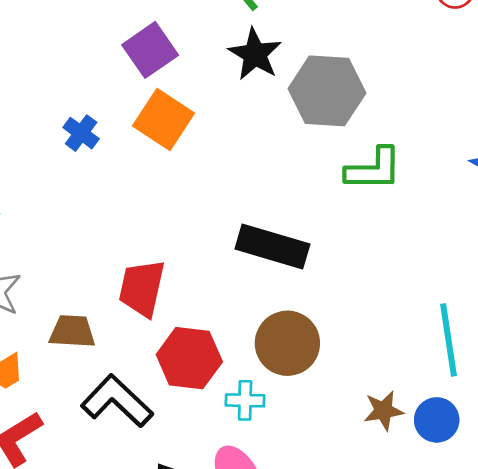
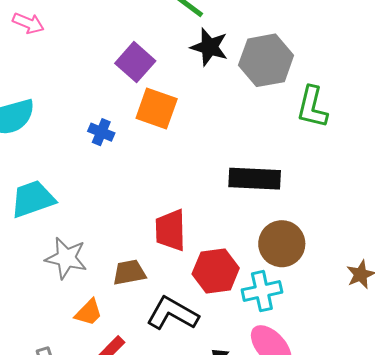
green L-shape: (374, 169) -> (312, 107), turned 117
cyan cross: (245, 400) -> (262, 291), size x1.4

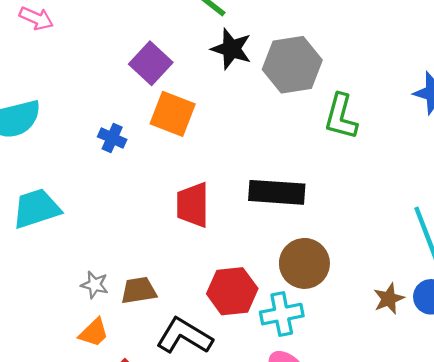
red trapezoid: (170, 230) -> (193, 205), moved
gray star: (66, 258) -> (95, 285), moved, size x0.6

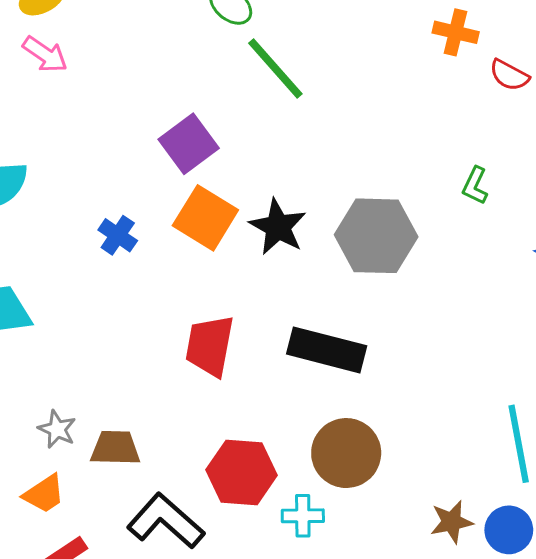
black star: (231, 49) -> (278, 227), moved
gray hexagon: (292, 65) -> (376, 236), moved
green L-shape: (341, 117) -> (475, 186), moved, size x0.6
cyan cross: (282, 314) -> (303, 516), size x0.7

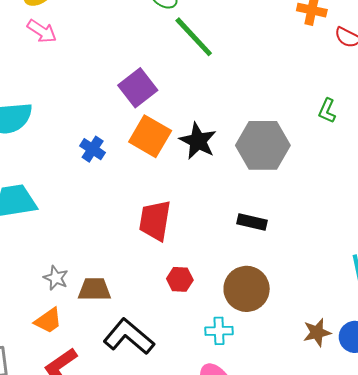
black rectangle: (327, 350) -> (252, 222), moved, size x0.6
red hexagon: (242, 472) -> (180, 279), moved, size x0.6

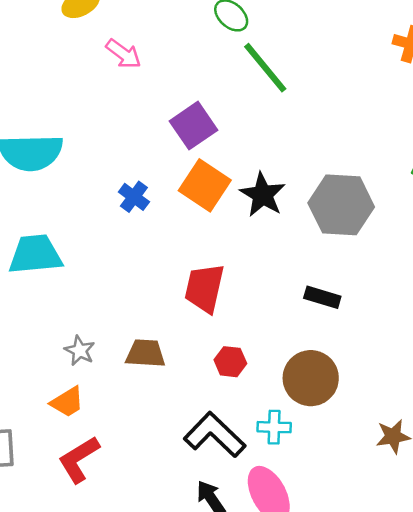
pink arrow: (42, 31) -> (123, 54), moved
brown trapezoid: (94, 289) -> (145, 353), moved
black L-shape: (129, 337) -> (215, 435), moved

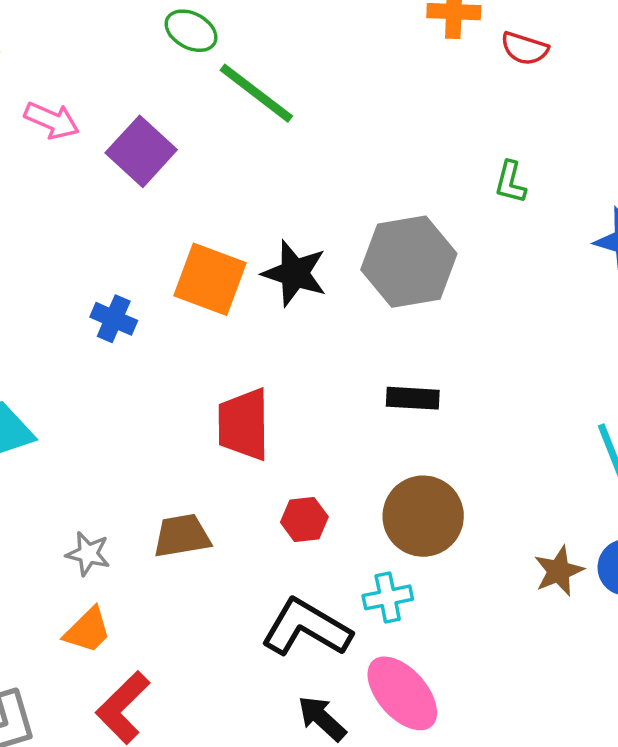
purple square: (194, 126) -> (141, 151), moved

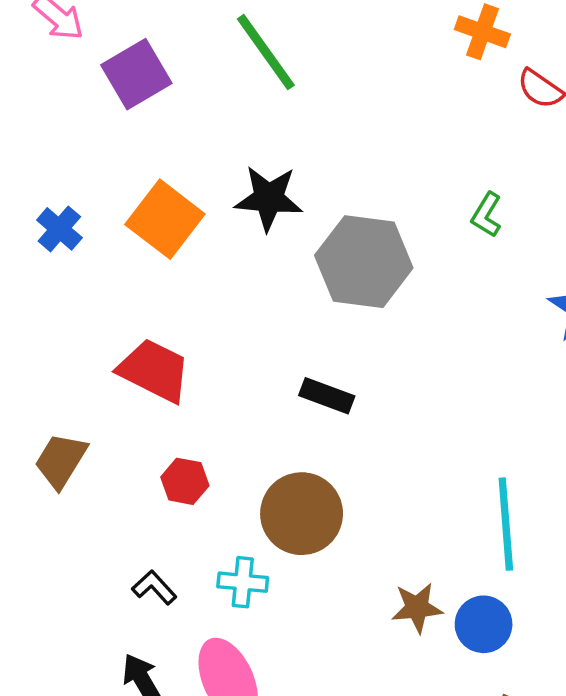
black star: (295, 273) -> (269, 198), moved, turned -30
red trapezoid: (244, 424) -> (154, 371), turned 100
brown trapezoid: (182, 536) -> (61, 461), turned -66
black L-shape: (306, 628) -> (154, 587), size x0.5

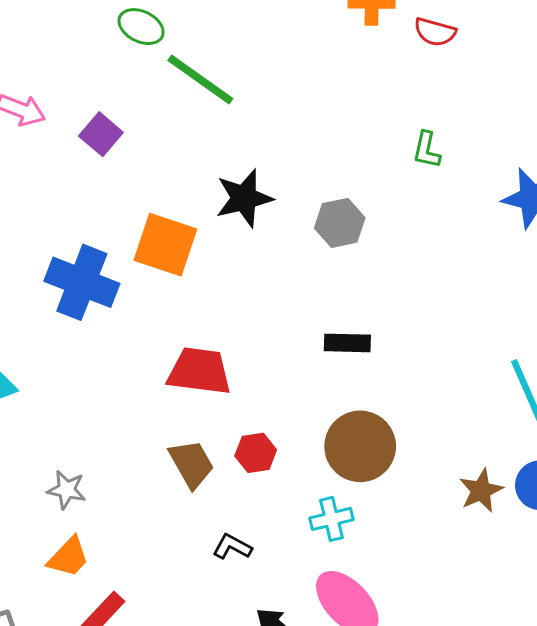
purple square: (136, 74) -> (101, 134), size x0.7
blue cross: (59, 229) -> (82, 282), size x1.8
gray hexagon: (364, 262) -> (340, 223), size x0.6
brown trapezoid: (61, 461) -> (191, 464), moved, turned 138
black L-shape: (154, 587) -> (232, 547), moved

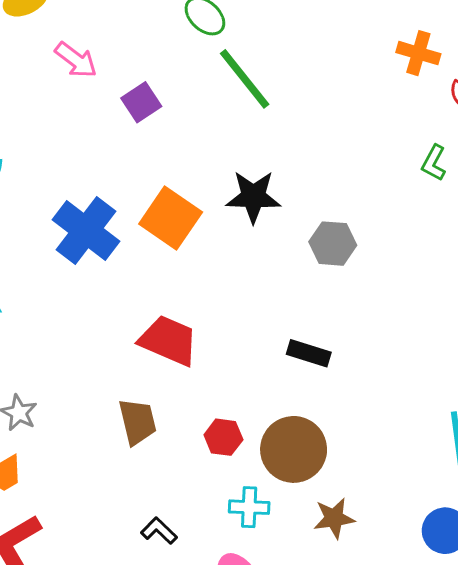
green L-shape: (427, 150) -> (434, 163), moved
red hexagon: (256, 453) -> (223, 437), moved
brown star: (481, 490) -> (334, 518), moved
black L-shape: (232, 547) -> (159, 531), moved

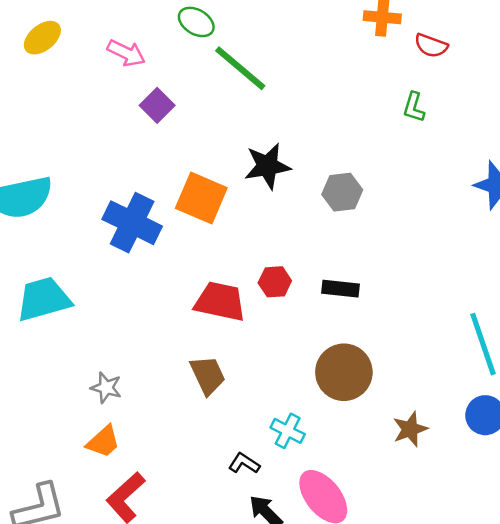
pink arrow: (76, 60) -> (126, 53), moved
red hexagon: (223, 437) -> (275, 282), moved
cyan cross: (249, 507) -> (288, 431), moved, turned 36
brown star: (334, 518) -> (410, 429), moved

